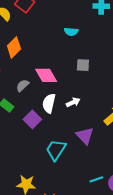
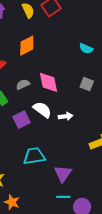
white semicircle: (49, 103) -> (42, 110), turned 96
purple triangle: (85, 136) -> (63, 174), moved
cyan trapezoid: (56, 150) -> (34, 156), turned 30

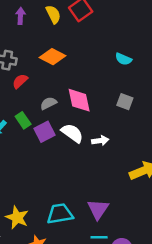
orange diamond: (27, 46) -> (52, 57), turned 55
purple square: (22, 120) -> (45, 132), moved
cyan trapezoid: (34, 156) -> (60, 214), moved

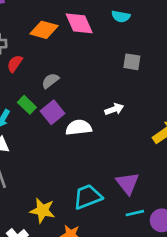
pink diamond: (79, 100) -> (79, 23), moved
white semicircle: (72, 133) -> (79, 128), moved, turned -30

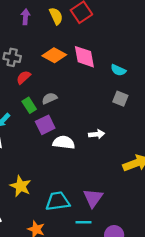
cyan semicircle: (121, 16) -> (118, 70), moved
green rectangle: (27, 105) -> (29, 105), moved
yellow star: (42, 210) -> (21, 186), moved
cyan line: (135, 213) -> (84, 222), moved

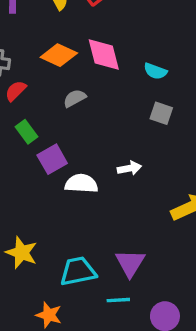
gray semicircle: (49, 98) -> (75, 98), moved

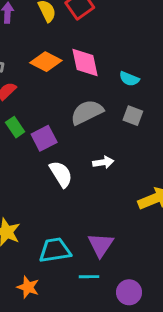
gray semicircle: (75, 98) -> (87, 112), moved, size x1.6
purple square: (52, 159) -> (44, 138), moved
white semicircle: (81, 184) -> (61, 174), turned 52

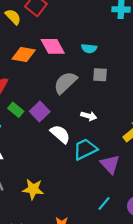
white arrow: (103, 162) -> (89, 116), turned 40
purple triangle: (101, 245) -> (110, 164), moved
cyan trapezoid: (55, 250) -> (85, 149), moved
cyan line: (89, 277) -> (104, 204), turned -32

